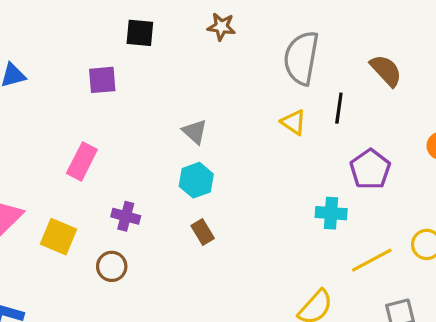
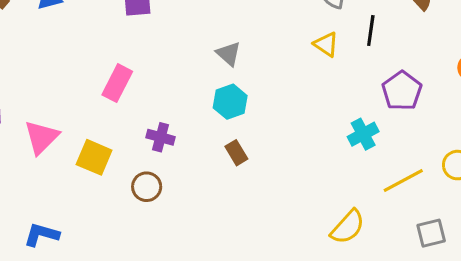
cyan cross: (331, 213) -> (363, 134), turned -32

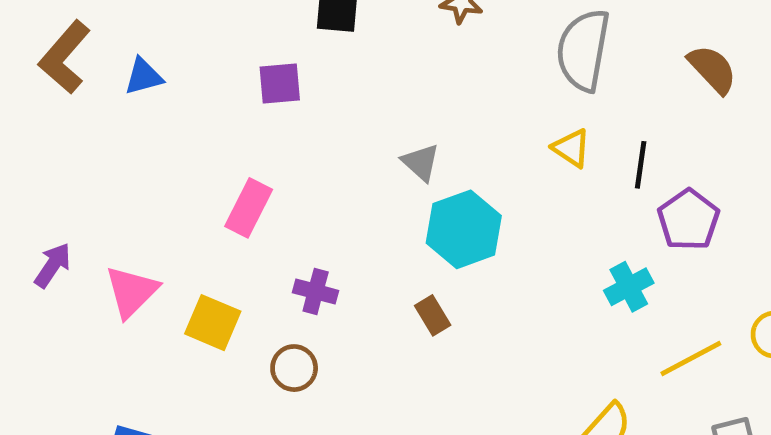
black line: (371, 31) -> (641, 165), moved
cyan hexagon: (230, 102) -> (464, 229), moved, size x1.4

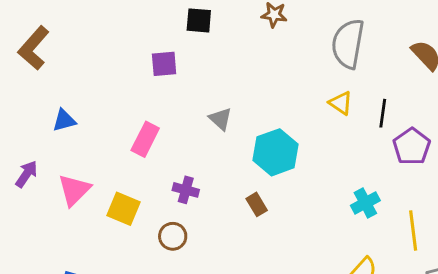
blue triangle: (143, 76) -> (64, 120), moved
gray triangle: (421, 162) -> (221, 119), moved
cyan cross: (629, 287) -> (365, 203), moved
yellow line: (691, 358) -> (413, 230), turned -69

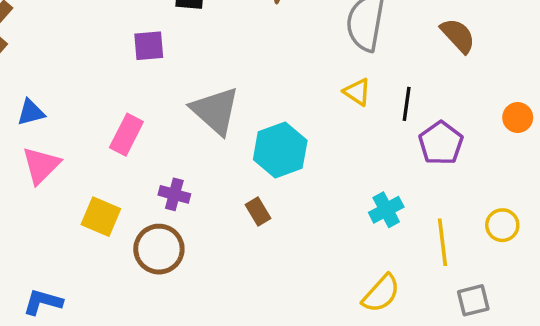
gray triangle: (221, 119) -> (215, 111), size x1.8
pink triangle: (74, 190) -> (41, 165), moved
brown circle: (173, 236) -> (159, 249), size x1.5

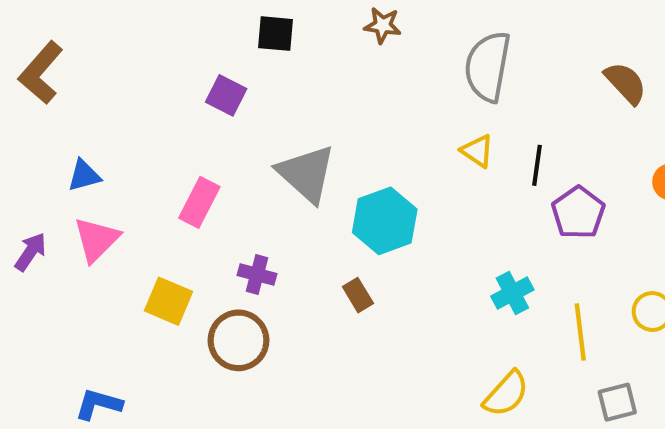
brown semicircle: (458, 36) -> (626, 83), moved
purple square: (149, 46) -> (226, 95), turned 32

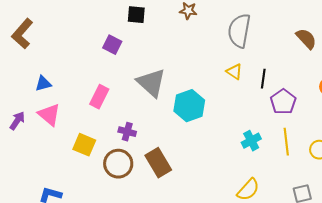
pink triangle: (96, 239) -> (49, 115), turned -35
brown rectangle: (358, 295) -> (158, 163), moved, size x1.8
yellow line: (580, 332) -> (286, 142), moved

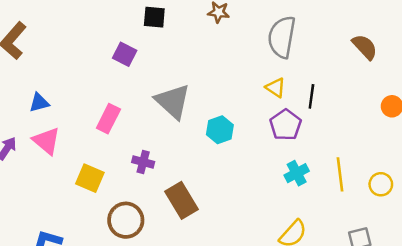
purple pentagon: (283, 102) -> (285, 125), moved
cyan hexagon: (189, 106) -> (220, 130), size x0.7
brown circle: (118, 164) -> (126, 220), moved

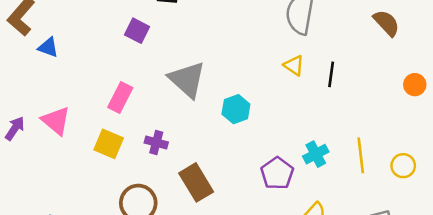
blue triangle: (39, 103) -> (48, 47), moved, turned 35
purple pentagon: (285, 125) -> (277, 173), moved
yellow square: (90, 178) -> (109, 144), moved

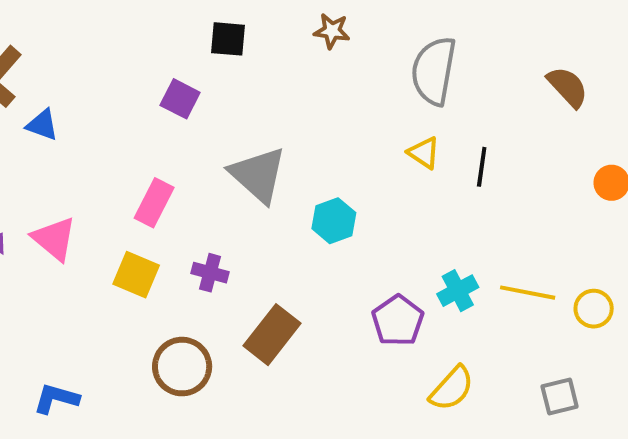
yellow line: (361, 155) -> (528, 293), turned -72
brown rectangle: (196, 182) -> (272, 335), turned 69

